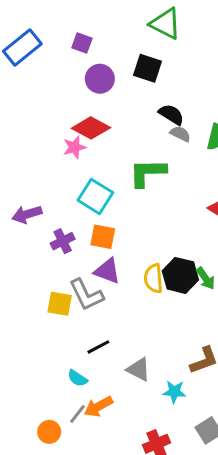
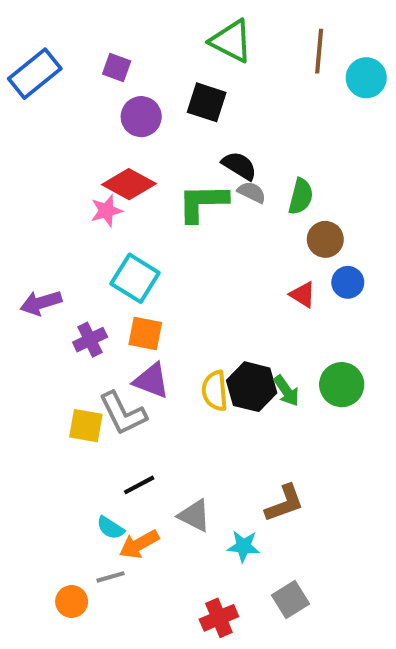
green L-shape: (148, 173) -> (203, 203), moved
orange arrow: (98, 407) -> (139, 544), moved
gray line: (77, 414) -> (110, 577), turned 36

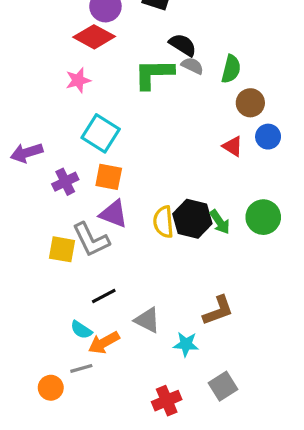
red diamond: (129, 184) -> (94, 37), moved

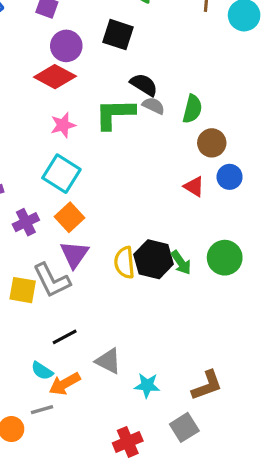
pink star: (78, 80) -> (63, 125), moved
orange square: (109, 177) -> (69, 217), turned 36
purple triangle: (114, 214) -> (74, 254), turned 44
brown L-shape: (218, 310) -> (207, 385), moved

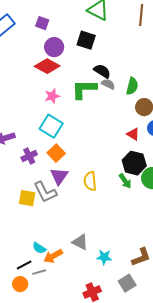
black hexagon: (154, 259) -> (134, 163), moved
black line: (65, 337) -> (24, 265), moved

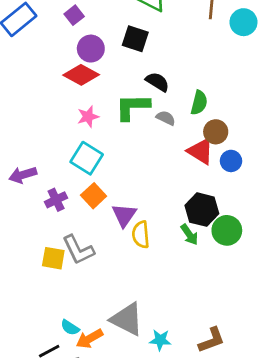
purple square: (42, 23) -> (74, 15), turned 32
gray semicircle: (108, 84) -> (166, 118), moved
red triangle: (133, 134) -> (200, 151), moved, size x1.5
purple triangle: (59, 176) -> (124, 215), moved
gray triangle: (80, 242) -> (127, 319), size x1.5

